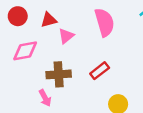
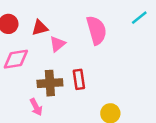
red rectangle: (100, 71) -> (79, 79), moved, turned -60

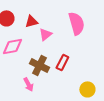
red rectangle: (79, 79) -> (62, 62), turned 35
brown cross: (50, 83) -> (39, 65), turned 30

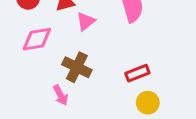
red rectangle: (62, 62) -> (137, 73), moved, turned 42

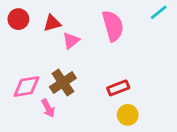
pink diamond: (37, 39) -> (26, 87), moved
brown cross: (77, 67) -> (63, 83), turned 30

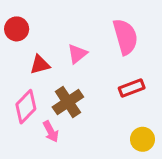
red triangle: (52, 23) -> (40, 65), moved
pink diamond: (26, 87) -> (26, 107), turned -36
red rectangle: (118, 88) -> (132, 88), moved

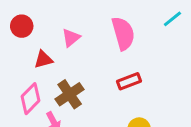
pink triangle: (77, 54) -> (71, 38), moved

